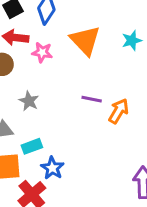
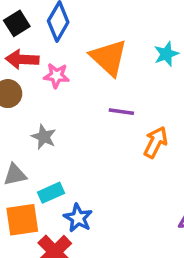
purple line: (92, 99) -> (121, 112), moved

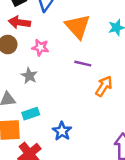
pink star: (56, 76) -> (40, 47), moved
blue star: (78, 218) -> (62, 131), moved

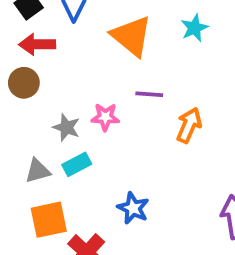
pink star: (40, 47) -> (105, 117), moved
cyan rectangle: (31, 114) -> (77, 164), moved

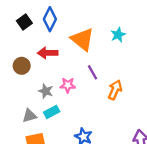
red arrow: (37, 44) -> (48, 53), moved
purple line: (149, 94) -> (93, 72), turned 56

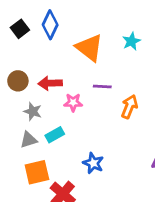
red arrow: (48, 53) -> (50, 83), moved
purple line: (93, 72) -> (102, 86), turned -56
gray star: (46, 91) -> (33, 111), moved

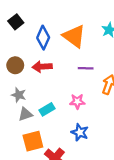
blue diamond: (50, 25) -> (43, 38), moved
pink star: (73, 102) -> (77, 102), moved
gray star: (33, 111) -> (19, 95), moved

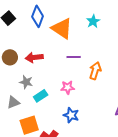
blue diamond: (43, 38) -> (38, 16), moved
gray star: (19, 95) -> (26, 82), moved
gray triangle: (25, 114) -> (13, 102), moved

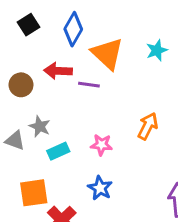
red arrow: (34, 57) -> (58, 71), moved
purple line: (74, 57) -> (89, 85), moved
gray triangle: (13, 102) -> (15, 140), moved, turned 32

